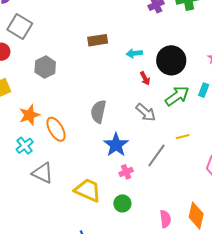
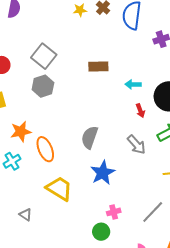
gray square: (20, 27) -> (44, 56), moved
gray line: (156, 156) -> (153, 212), moved
pink cross: (126, 172) -> (114, 212), moved
gray triangle: (43, 173) -> (26, 215), moved, size x0.6
yellow trapezoid: (88, 190) -> (59, 189), moved

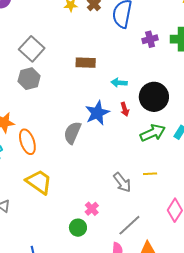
gray arrow: (136, 145) -> (122, 182), moved
blue star: (103, 173) -> (97, 113), moved
pink cross: (114, 212) -> (92, 209), turned -32
gray line: (153, 212) -> (129, 225), moved

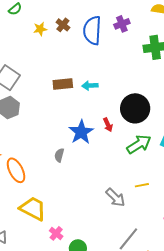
purple cross: (150, 39) -> (122, 24), moved
cyan arrow: (119, 83) -> (90, 86), moved
gray semicircle: (72, 133) -> (59, 155), size x0.6
pink cross: (92, 209) -> (56, 233), moved

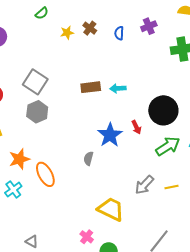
blue semicircle: (92, 30) -> (119, 33), size x0.5
gray arrow: (115, 197) -> (144, 185), moved, turned 90
yellow trapezoid: (33, 209) -> (111, 209), moved

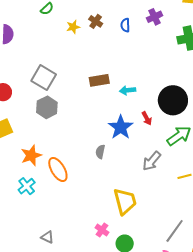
cyan arrow: (118, 88) -> (128, 90), moved
gray arrow: (144, 185) -> (152, 161), moved
yellow trapezoid: (111, 209) -> (125, 201), turned 52

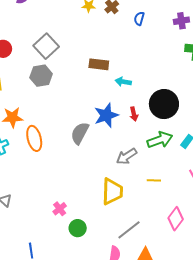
purple cross: (155, 17) -> (181, 21), moved
gray semicircle: (100, 152) -> (80, 133), size x1.6
yellow trapezoid: (125, 201) -> (112, 191), moved

